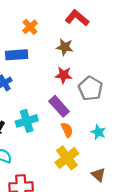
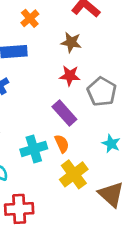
cyan cross: (27, 121) -> (34, 149), moved
orange semicircle: (67, 130) -> (62, 144), moved
brown triangle: (98, 175) -> (111, 194), size x1.5

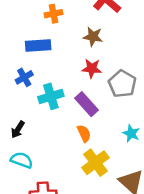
orange cross: (30, 18) -> (53, 14), turned 30
cyan cross: (34, 149) -> (51, 96), moved

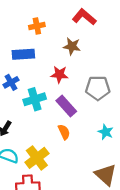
red star: (92, 68) -> (59, 74), moved
gray pentagon: (122, 84) -> (98, 88), turned -30
yellow cross: (96, 163) -> (37, 158), moved

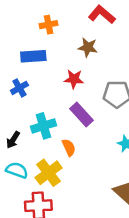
cyan cross: (35, 99) -> (43, 126), moved
orange semicircle: (64, 132) -> (69, 147), moved

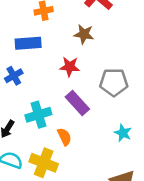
yellow cross: (49, 173) -> (44, 163), turned -32

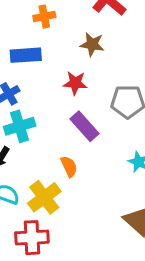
cyan cross: (38, 115) -> (20, 126), moved
yellow cross: (44, 163) -> (44, 197), turned 32

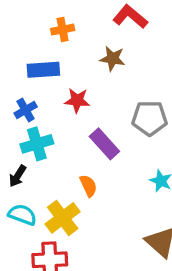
red star: (75, 83) -> (77, 100), moved

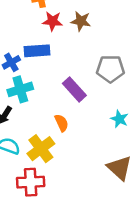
blue rectangle: (43, 70) -> (37, 51), moved
red star: (77, 100) -> (52, 21), moved

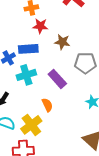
brown star: (81, 21) -> (62, 42), moved
cyan cross: (20, 89) -> (26, 75), moved

